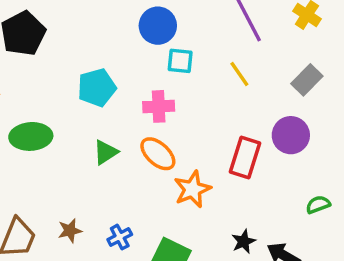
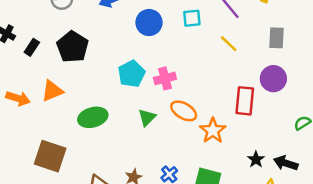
blue circle: (158, 26) -> (149, 23), moved
cyan square: (180, 61) -> (192, 18), moved
gray rectangle: (307, 80) -> (276, 38), turned -30
pink cross: (159, 106) -> (165, 78), moved

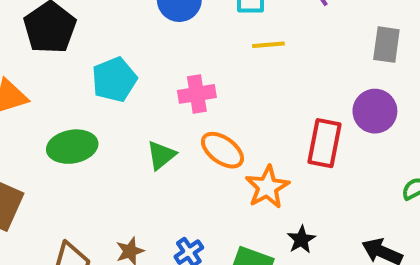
yellow line: (229, 44) -> (268, 45), moved, turned -54
cyan pentagon: (132, 74) -> (114, 80), moved
black star: (256, 159) -> (301, 240), moved

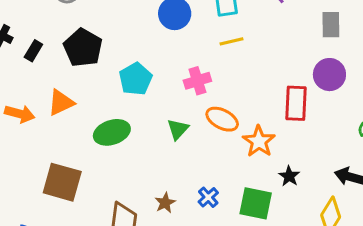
yellow line: (268, 45) -> (231, 41), moved

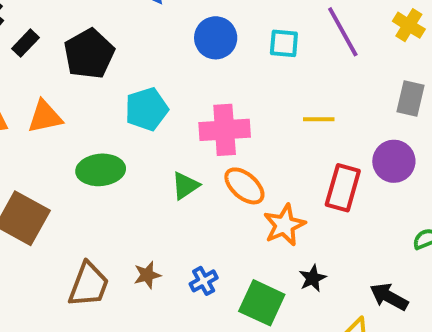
yellow line: (231, 41) -> (319, 119), moved
pink cross: (197, 81) -> (225, 130), size x1.4

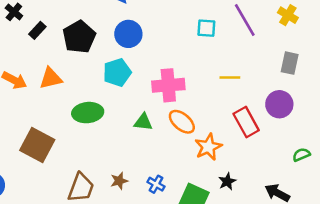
blue circle: (216, 38) -> (128, 34), moved
green triangle: (185, 186) -> (143, 122), turned 42
red rectangle: (343, 188) -> (246, 122), turned -44
blue cross: (204, 281) -> (156, 184), turned -30

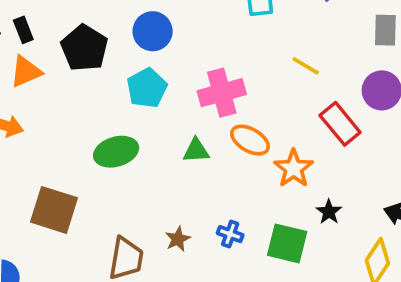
black rectangle: (37, 30) -> (23, 30), moved, turned -54
yellow line: (230, 77) -> (306, 66), turned 42
orange triangle: (51, 78) -> (26, 72), moved

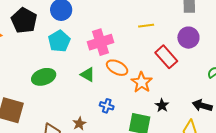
yellow line: (306, 66) -> (146, 26), turned -35
green triangle: (196, 151) -> (88, 75), turned 35
blue cross: (230, 234) -> (107, 106), moved

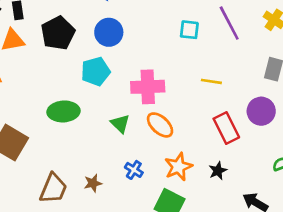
orange star: (142, 82) -> (178, 167), moved
black star: (162, 105) -> (218, 171), moved

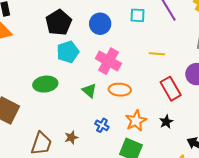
blue circle: (109, 32) -> (100, 24), moved
black pentagon: (58, 33) -> (59, 23), moved
pink cross: (148, 87) -> (108, 61), turned 35
orange ellipse: (160, 125) -> (120, 90), turned -35

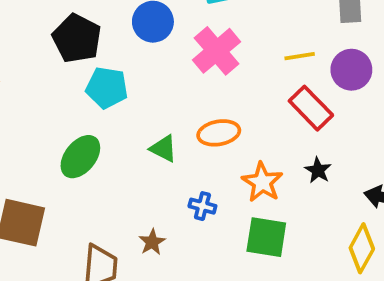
cyan pentagon: (68, 52) -> (107, 88), turned -30
yellow line: (157, 54) -> (300, 56), moved
pink cross: (108, 61) -> (216, 51), moved, turned 35
green ellipse: (45, 84) -> (80, 157), turned -30

